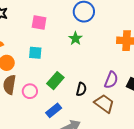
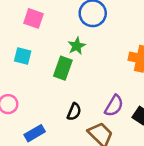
green rectangle: (55, 81) -> (63, 68), moved, turned -30

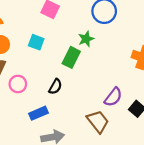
black semicircle: (74, 112) -> (55, 87), moved

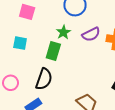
black semicircle: (55, 87) -> (44, 79), size x1.5
purple semicircle: (113, 97) -> (91, 34), moved, turned 36

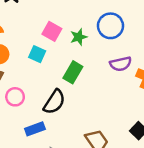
pink square: (27, 12) -> (52, 31), moved
green star: (63, 32) -> (79, 37), moved

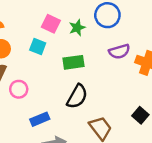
green rectangle: (73, 72) -> (73, 62), turned 55
black semicircle: (54, 102) -> (77, 97), moved

